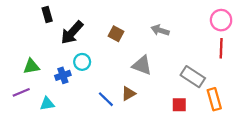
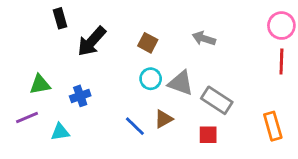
cyan circle: (82, 62) -> (151, 79), moved
gray rectangle: (193, 77) -> (217, 100), moved
red square: (179, 105) -> (208, 135), moved

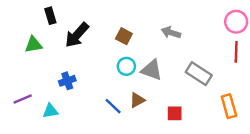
green triangle: (40, 84) -> (33, 45), moved
gray rectangle: (217, 100) -> (199, 74), moved

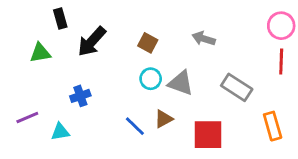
red square: (175, 113) -> (208, 135), size x1.6

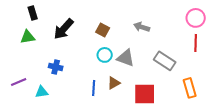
black rectangle: (60, 18) -> (33, 13), moved
blue cross: (80, 96) -> (56, 67), turned 32
blue line: (135, 126) -> (94, 88), turned 49

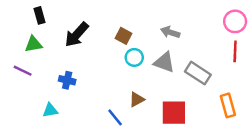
cyan circle: (105, 55) -> (134, 57), moved
gray triangle: (126, 58) -> (164, 62), moved
purple line: (19, 82) -> (23, 71), moved, turned 49
blue line: (94, 88) -> (115, 117), moved, turned -42

